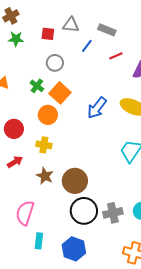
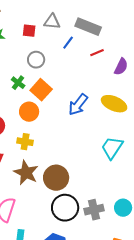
gray rectangle: (107, 30) -> (88, 27), size x1.4
brown star: (45, 176) -> (26, 173), size x1.4

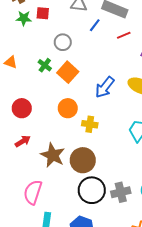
red square: (29, 31) -> (43, 13), moved
orange circle: (29, 112) -> (68, 108), moved
yellow cross: (25, 142) -> (90, 124), moved

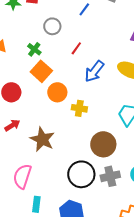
red line: (124, 35) -> (76, 48), moved, turned -32
orange square: (68, 72) -> (41, 71), moved
brown circle: (83, 160) -> (103, 144), moved

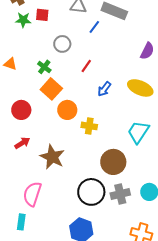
blue arrow: (94, 71) -> (104, 89), size x0.7
cyan rectangle: (36, 204) -> (21, 222), moved

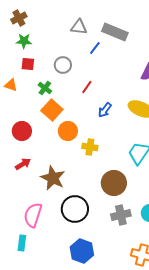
red square: (42, 15) -> (28, 64), moved
black circle: (91, 192) -> (75, 209), moved

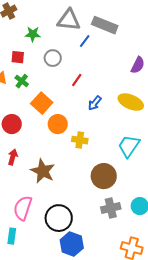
gray triangle: (79, 27) -> (69, 20), size x1.4
green star: (24, 41) -> (33, 34), moved
green cross: (45, 88) -> (22, 81), moved
red arrow: (23, 164) -> (13, 157), turned -42
black circle: (75, 209) -> (59, 218), moved

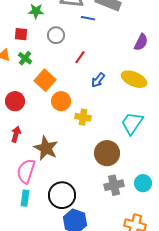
blue line: (85, 41) -> (88, 18), turned 64
pink semicircle: (23, 208) -> (26, 171), moved
cyan rectangle: (12, 236) -> (25, 198), moved

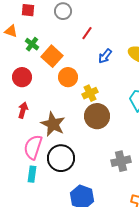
green cross: (25, 58) -> (32, 44), moved
yellow cross: (83, 117) -> (90, 93), turned -35
brown circle: (107, 153) -> (97, 116), moved
black circle: (62, 195) -> (61, 158), moved

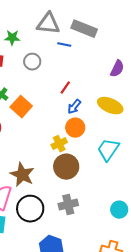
red line: (87, 33) -> (65, 88), moved
orange circle: (68, 77) -> (75, 128), moved
gray cross: (121, 161) -> (68, 205), moved

